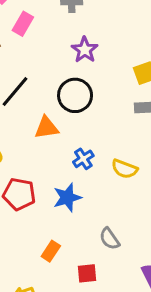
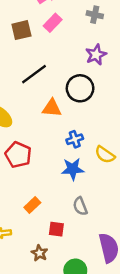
blue star: (67, 198) -> (73, 169), moved

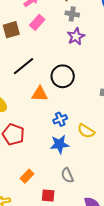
purple star: (96, 55) -> (76, 36), moved

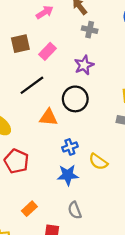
pink rectangle: (37, 22) -> (48, 51), moved
purple star: (76, 36) -> (84, 65), moved

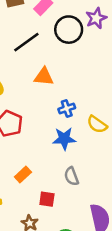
purple star: (84, 65) -> (96, 18), moved
black circle: (75, 99) -> (69, 30), moved

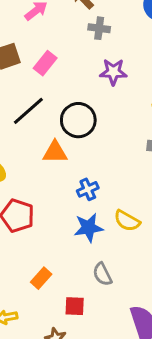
purple star: (96, 18) -> (113, 72), turned 30
black circle: (69, 30) -> (78, 120), moved
yellow semicircle: (97, 124) -> (127, 221), moved

